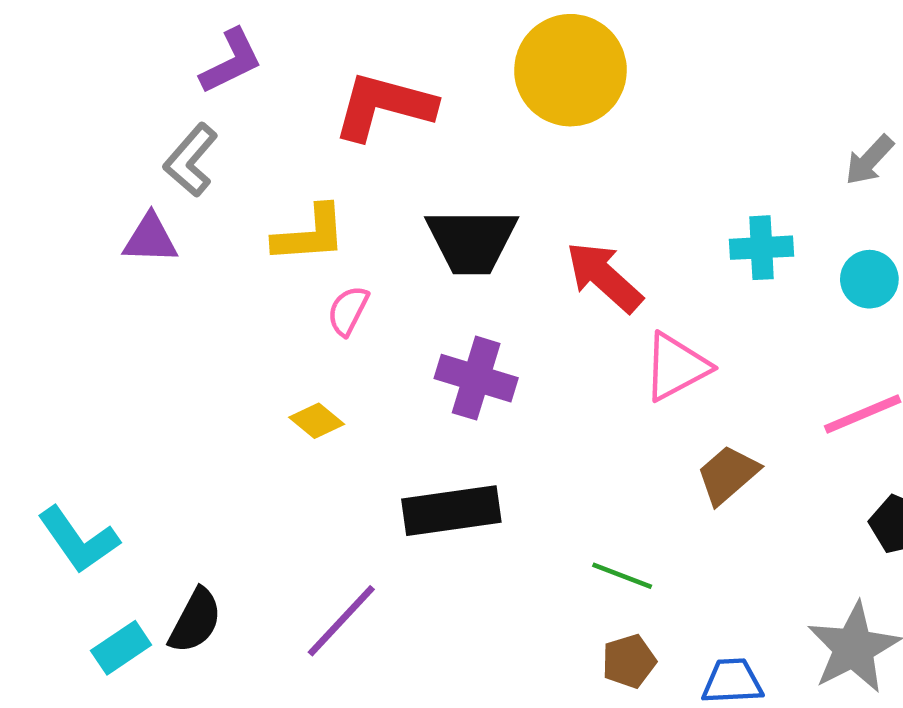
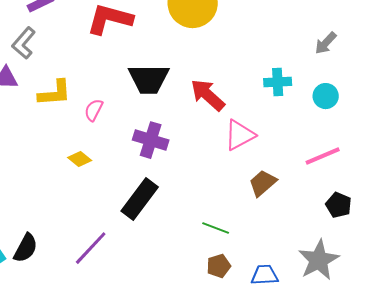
yellow L-shape: (310, 234) -> (55, 93), moved
black rectangle: (451, 511) -> (140, 199), turned -45

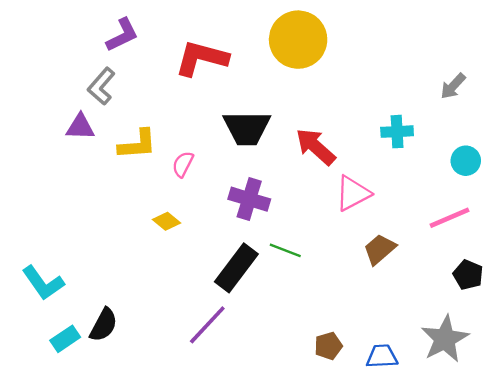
cyan circle: (326, 96) -> (466, 161), moved
green line: (216, 228) -> (285, 250), moved
purple line: (91, 248) -> (207, 325), moved

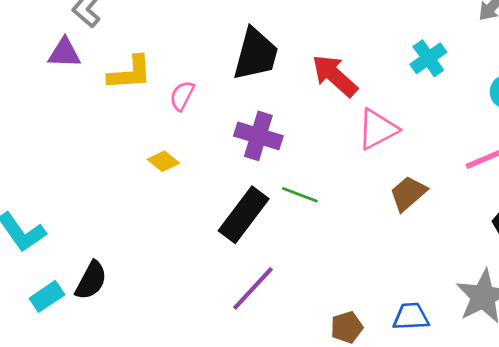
black trapezoid: (247, 128) -> (256, 54), turned -75
cyan cross: (397, 132) -> (428, 58), turned -32
purple line: (207, 325) -> (253, 288), moved
brown pentagon: (328, 346) -> (347, 327), moved

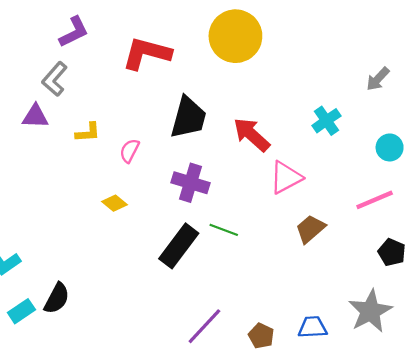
yellow L-shape: (130, 73) -> (88, 132), size x0.7
purple line: (253, 288) -> (204, 326), moved
brown pentagon: (347, 327) -> (261, 336), turned -30

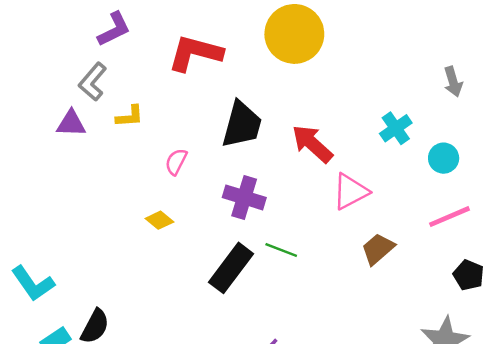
gray arrow: (378, 79) -> (453, 82), turned -60
yellow L-shape: (88, 132) -> (130, 116), moved
cyan circle: (390, 147) -> (444, 158), moved

